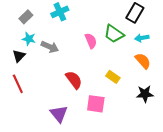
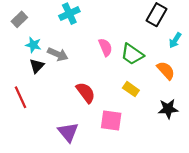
gray rectangle: (26, 17) -> (19, 19), moved
green trapezoid: (114, 34) -> (132, 54), moved
cyan arrow: (142, 38) -> (175, 40), moved, turned -48
black triangle: (19, 56) -> (37, 66), moved

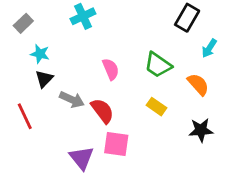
pink semicircle: (105, 47) -> (111, 69), moved
gray arrow: (58, 54) -> (72, 100), moved
pink square: (111, 120) -> (116, 144), moved

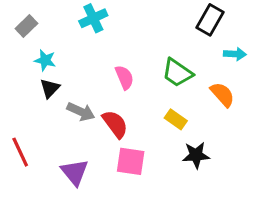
cyan arrow: (209, 48) -> (235, 54), turned -120
red line: (25, 116) -> (20, 152), moved
black star: (201, 130) -> (196, 155), moved
purple triangle: (82, 158) -> (75, 172), moved

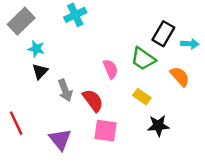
black rectangle: (210, 20) -> (163, 34), moved
gray rectangle: (26, 26) -> (21, 21), size x1.5
pink semicircle: (124, 77) -> (110, 69), moved
gray arrow: (81, 112) -> (65, 90), turned 45

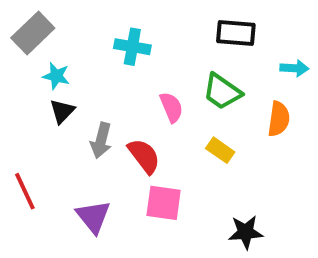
cyan cross: (75, 15) -> (132, 47), moved, turned 35
black rectangle: (163, 34) -> (236, 33), moved, turned 65
orange semicircle: (180, 77) -> (279, 119), turned 50
gray arrow: (65, 90) -> (101, 140), turned 35
black star: (158, 126) -> (246, 232), moved

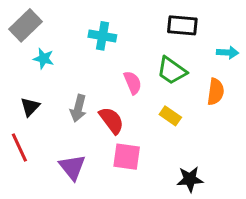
black triangle: (62, 111) -> (30, 107), moved

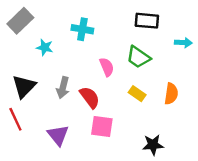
cyan star: (44, 59) -> (45, 47), moved
orange semicircle: (216, 92) -> (171, 94), moved
black triangle: (30, 107) -> (24, 86), size x1.5

